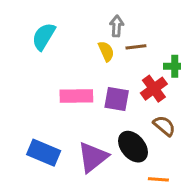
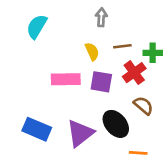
brown line: (136, 47) -> (122, 46), moved
yellow semicircle: (106, 51) -> (92, 51), moved

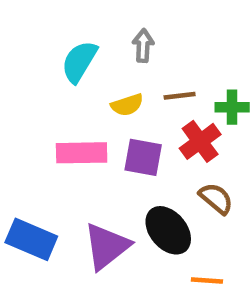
cyan semicircle: (37, 26) -> (79, 62), moved
yellow semicircle: (92, 51) -> (127, 105), turned 96

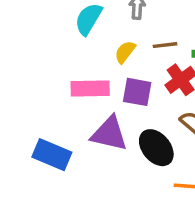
yellow semicircle: (127, 105) -> (125, 52), turned 145
purple triangle: (107, 246) -> (109, 134), moved, turned 51

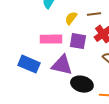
black ellipse: (156, 148) -> (82, 84), moved, turned -35
blue rectangle: (52, 155) -> (29, 64), moved

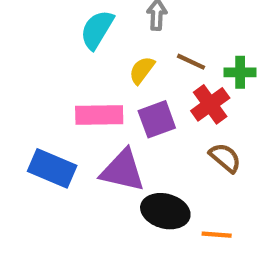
brown line: (94, 14) -> (191, 62), turned 32
purple square: (78, 41) -> (157, 119), turned -30

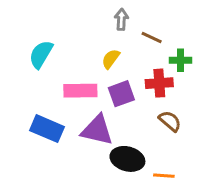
cyan semicircle: (97, 30) -> (41, 54), moved
brown line: (191, 62) -> (152, 38), moved
red cross: (210, 104) -> (159, 83), turned 32

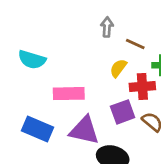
cyan semicircle: (41, 54) -> (32, 60), turned -104
yellow semicircle: (111, 59) -> (118, 68), moved
purple square: (121, 94) -> (123, 112), moved

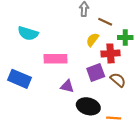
blue rectangle: (38, 129) -> (20, 79), moved
purple triangle: (84, 130) -> (67, 86), size x0.6

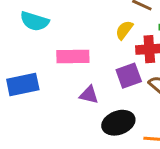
blue rectangle: (20, 79) -> (23, 84), turned -35
black ellipse: (88, 106) -> (118, 123), turned -35

